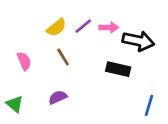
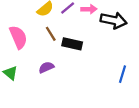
pink semicircle: (24, 61) -> (18, 37), size x1.5
black rectangle: (118, 69) -> (72, 44), moved

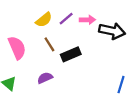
black rectangle: (72, 44) -> (71, 54), turned -36

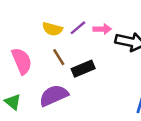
yellow semicircle: (44, 20) -> (52, 29), turned 54
purple semicircle: (45, 78) -> (54, 95), size x1.6

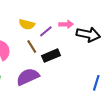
purple line: (78, 28) -> (46, 31), moved

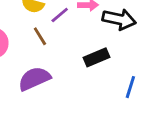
black rectangle: (51, 56) -> (96, 57), moved

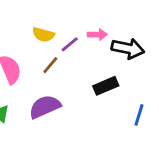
brown line: (40, 36) -> (50, 65), turned 72

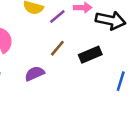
brown line: (50, 65) -> (57, 48), moved
purple semicircle: (45, 107) -> (35, 74), size x0.7

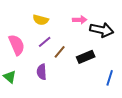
purple line: (57, 17) -> (45, 42), moved
purple semicircle: (35, 74) -> (42, 72), turned -70

